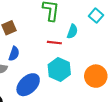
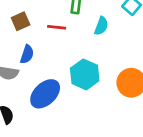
red line: (54, 43) -> (57, 27), moved

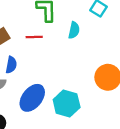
cyan hexagon: (85, 74) -> (67, 104), moved

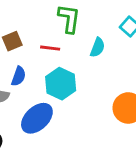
cyan hexagon: (67, 104) -> (61, 84), moved

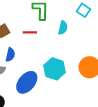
cyan hexagon: (61, 84) -> (55, 69), moved

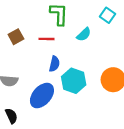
cyan semicircle: (63, 28) -> (84, 34), turned 32
blue semicircle: (10, 55) -> (54, 64), moved

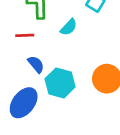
blue semicircle: (54, 64) -> (36, 64), turned -49

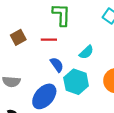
cyan semicircle: (69, 27) -> (86, 52), moved

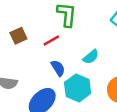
red line: (49, 40) -> (51, 41), turned -35

